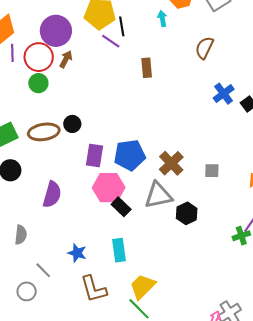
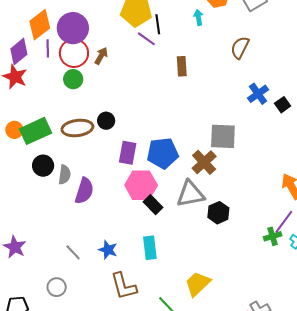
purple circle: (56, 31) -> (73, 28), moved
gray square: (212, 171) -> (223, 136), moved, size x1.8
gray semicircle: (21, 235) -> (64, 175), moved
gray line: (43, 270) -> (73, 252), moved
yellow trapezoid: (143, 287) -> (198, 284), moved

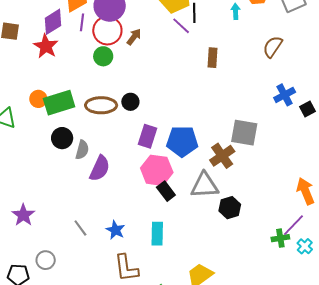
gray circle: (57, 287) -> (46, 260), moved

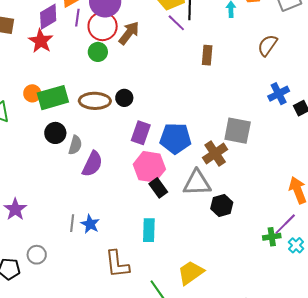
brown arrow: (134, 37) -> (129, 33), size x1.4
gray line: (80, 228) -> (72, 223), turned 42
blue star: (115, 230) -> (90, 224), moved

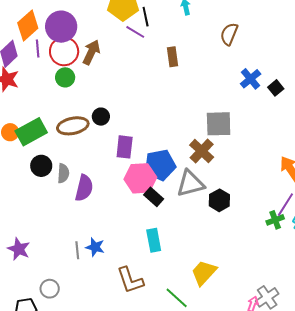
blue pentagon: (175, 138) -> (160, 165), moved

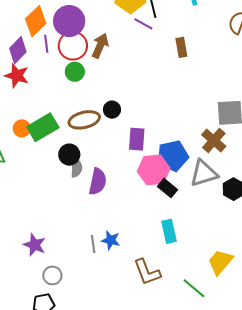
black circle: (41, 166) -> (69, 155), moved
gray circle: (50, 289) -> (52, 275), moved

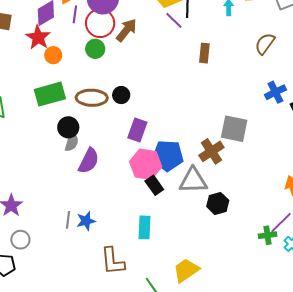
orange circle: (22, 128) -> (53, 55), moved
blue star: (111, 240) -> (86, 221), turned 30

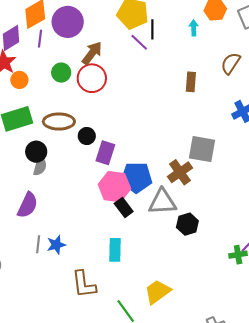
red circle: (100, 23) -> (92, 78), moved
brown rectangle: (204, 53) -> (191, 82), moved
black circle: (121, 95) -> (87, 136), moved
purple semicircle: (89, 161) -> (28, 205), moved

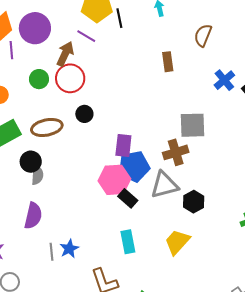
purple line: (139, 42) -> (86, 36), moved
black circle: (87, 136) -> (84, 114), moved
purple rectangle: (105, 153) -> (123, 146), moved
brown cross: (180, 172) -> (176, 152), turned 30
yellow trapezoid: (157, 292) -> (177, 242), moved

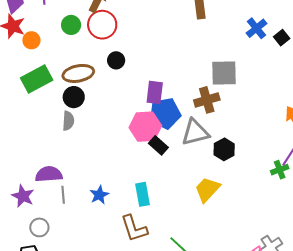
black circle: (31, 162) -> (74, 97), moved
purple semicircle: (33, 216) -> (49, 174), moved, turned -108
cyan rectangle: (128, 242) -> (142, 194), moved
gray line: (52, 252) -> (63, 195), moved

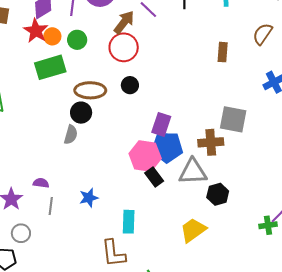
green circle: (71, 25) -> (77, 40), moved
orange circle: (31, 40) -> (52, 36), moved
green rectangle: (37, 79) -> (50, 67), moved
purple semicircle: (49, 174) -> (41, 183), size x0.6
blue star: (99, 195) -> (89, 198), moved

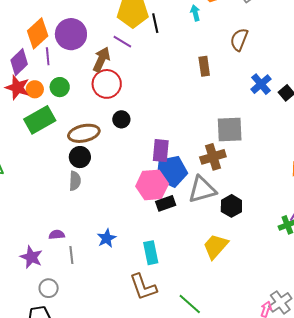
black rectangle: (154, 177) -> (166, 203), turned -60

